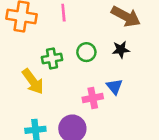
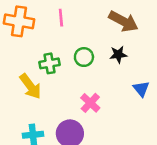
blue triangle: (114, 87) -> (141, 89), moved
pink cross: (93, 98) -> (90, 103), turned -36

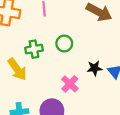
black star: (118, 55) -> (94, 68), moved

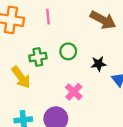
black star: (94, 68) -> (98, 64), moved

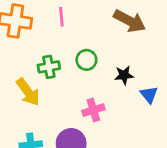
pink cross: (74, 92) -> (93, 110), turned 30

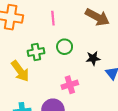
pink line: (61, 17) -> (53, 18), moved

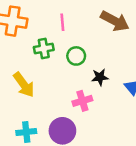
green cross: (36, 52) -> (44, 48), moved
black star: (93, 58) -> (100, 77), moved

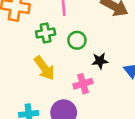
yellow arrow: (24, 85) -> (44, 68), moved

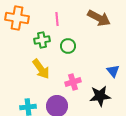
black star: (100, 61) -> (100, 96), moved, size x1.5

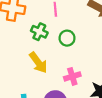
green cross: (42, 40) -> (39, 32), turned 35

